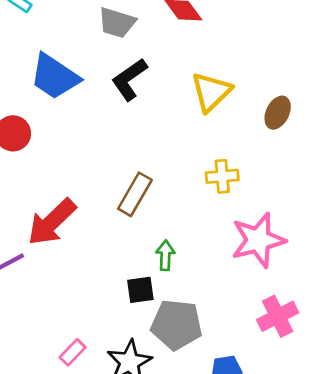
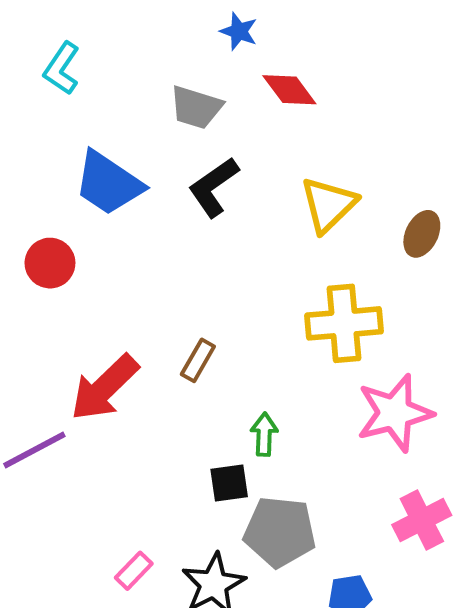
yellow cross: (222, 176) -> (344, 323), size x1.6
brown rectangle: (135, 194) -> (198, 360), moved, size x0.7

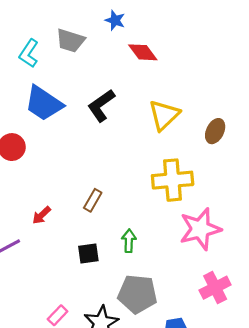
cyan L-shape: (62, 68) -> (29, 53), moved
gray trapezoid: (196, 107) -> (70, 41), moved
red arrow: (105, 388) -> (42, 215), size x0.5
black square: (229, 483) -> (88, 254), moved

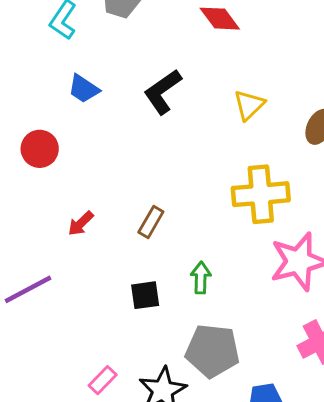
blue trapezoid: (44, 103) -> (84, 89), size x0.6
yellow triangle: (164, 115) -> (249, 105), size x0.7
red arrow: (42, 215) -> (81, 223), moved

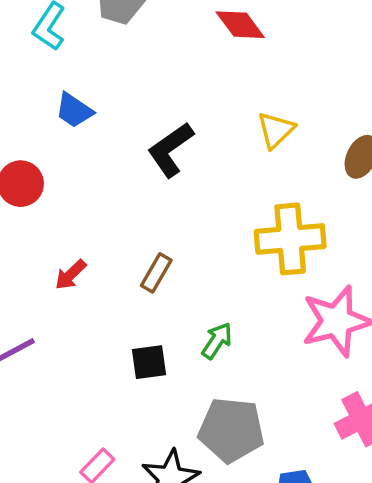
black L-shape: (163, 92) -> (171, 150), moved
green arrow: (201, 278) -> (217, 341), turned 32

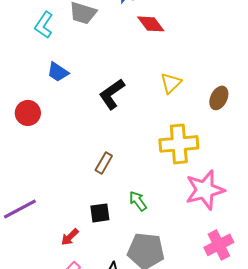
red arrow: (71, 275) -> (70, 237), moved
green arrow: (217, 341) -> (138, 201), turned -70

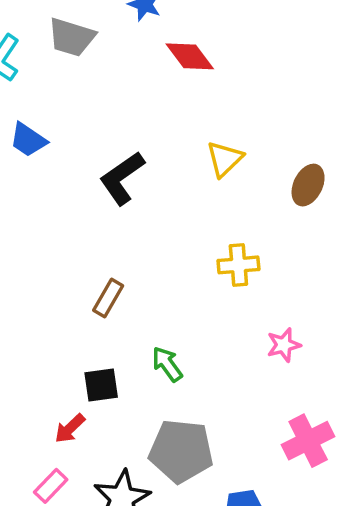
yellow cross: (179, 144) -> (238, 265), size x0.6
pink star: (205, 190) -> (284, 345), size x0.5
red arrow: (70, 237) -> (70, 428), moved

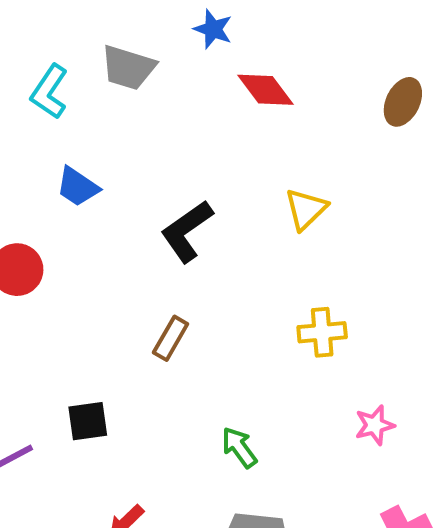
brown ellipse: (308, 185) -> (403, 102), moved
brown rectangle: (108, 298) -> (171, 338), moved
black square: (101, 385) -> (88, 421), moved

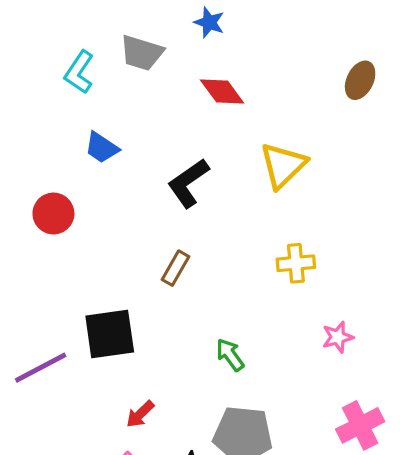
red diamond: (266, 90) -> (222, 91), moved
yellow triangle: (306, 209) -> (283, 165), size x1.4
black square: (88, 421) -> (110, 334), size x1.6

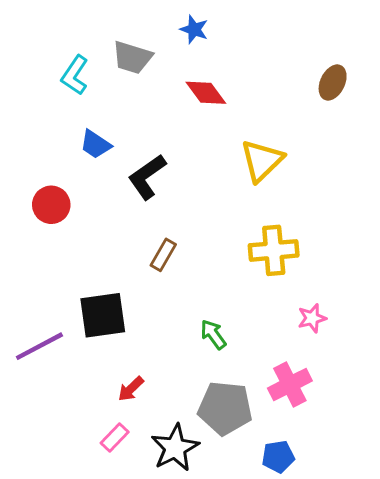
black L-shape: (188, 183) -> (147, 177), moved
yellow cross: (296, 263) -> (274, 250), size x1.4
pink cross: (360, 425) -> (290, 384), moved

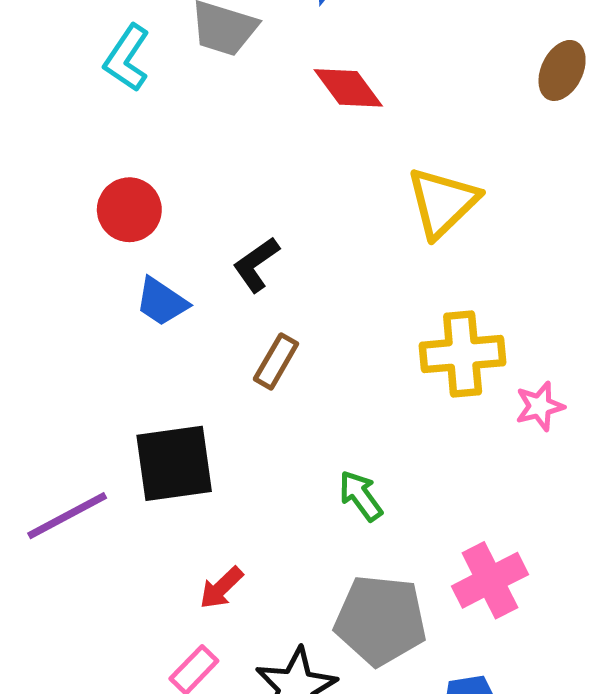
blue trapezoid: (95, 144) -> (162, 302), moved
black L-shape: (147, 177) -> (256, 264), moved, size x0.7
red circle: (51, 205) -> (129, 210), moved
pink star: (312, 318) -> (540, 406), moved

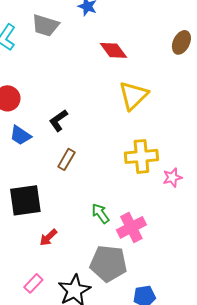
red diamond: (348, 88) -> (113, 50), moved
pink cross: (490, 580) -> (131, 227), moved
red arrow: (221, 588) -> (48, 237), moved

